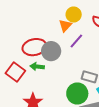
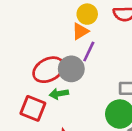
orange triangle: (65, 26) -> (80, 31), turned 32
purple line: (76, 41) -> (89, 51), moved

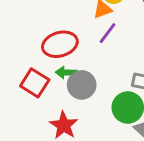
gray circle: (71, 69) -> (82, 85), moved

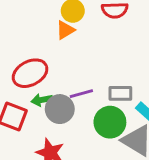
purple line: (107, 33) -> (81, 94), moved, turned 50

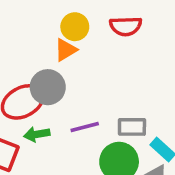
gray circle: (60, 109) -> (48, 87), moved

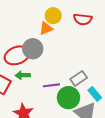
purple line: (85, 127) -> (51, 85), moved
gray rectangle: (132, 127) -> (79, 78), turned -42

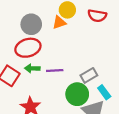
gray circle: (33, 49) -> (31, 24), moved
purple line: (51, 85) -> (55, 71), moved

